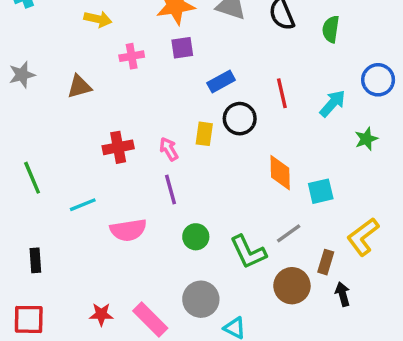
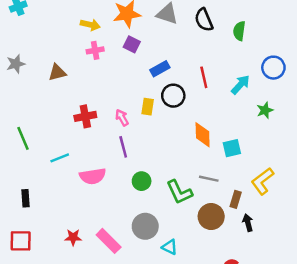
yellow arrow: (98, 19) -> (90, 25), moved
purple square: (182, 48) -> (132, 44), turned 35
gray line: (289, 233) -> (209, 179), turned 48

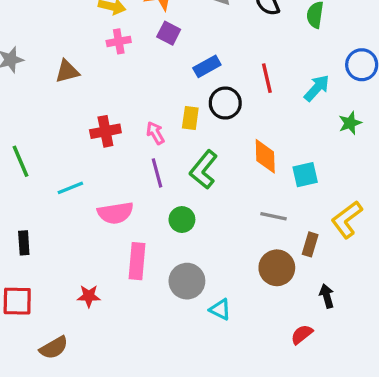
green L-shape: (179, 192) -> (204, 170), moved, turned 64
black arrow: (248, 223) -> (327, 296), moved
pink rectangle: (109, 241) -> (137, 261), moved, turned 50

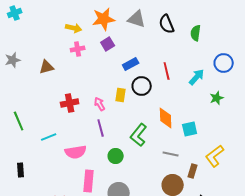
purple square: (169, 33) -> (108, 44), turned 32
green L-shape: (204, 170) -> (139, 135), moved

